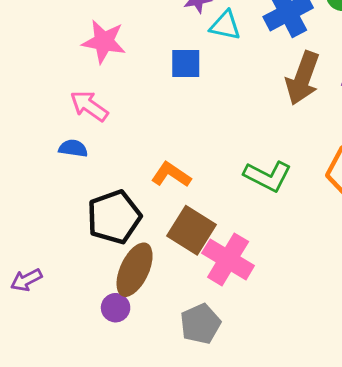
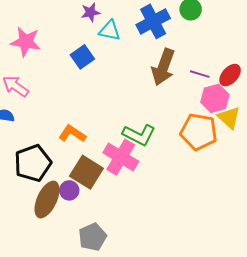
blue square: (186, 64) -> (82, 57), turned -35
pink cross: (228, 259) -> (121, 157), moved
purple circle: (116, 308) -> (69, 190), moved

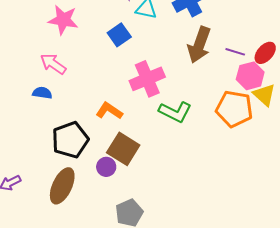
pink cross: (121, 157) -> (147, 79), moved, turned 36
brown ellipse: (47, 200) -> (62, 186), moved

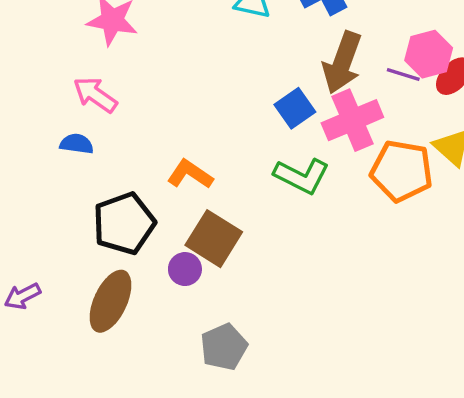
blue square: (119, 35) -> (295, 108), moved
pink hexagon: (250, 76) -> (429, 54), moved
pink cross: (147, 79) -> (352, 120), moved

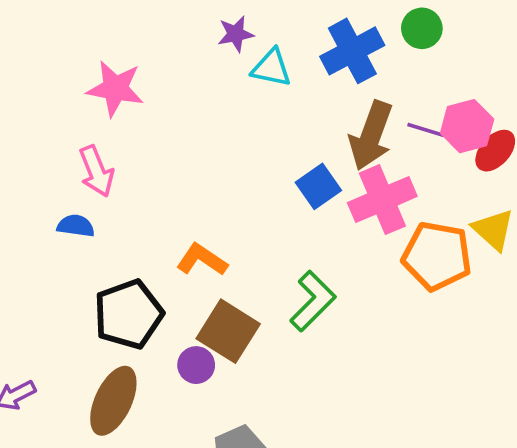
purple line: (403, 74) -> (426, 130), moved
pink arrow: (95, 95) -> (96, 171), turned -147
green L-shape: (302, 176) -> (313, 301), moved, turned -72

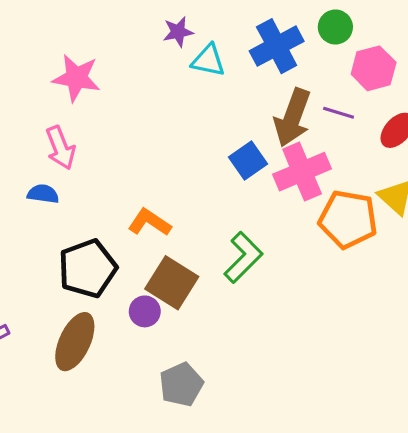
pink hexagon: (467, 126) -> (374, 68), moved

